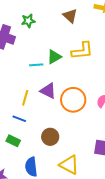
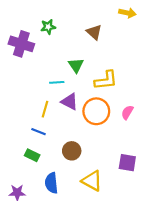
brown triangle: (70, 16) -> (94, 32), moved
yellow L-shape: (82, 51) -> (106, 80), moved
green triangle: (54, 57) -> (76, 65), turned -35
cyan line: (36, 65) -> (57, 82), moved

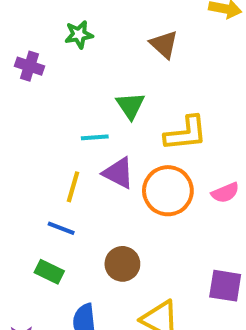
purple cross: (21, 44) -> (29, 66), size x0.6
pink semicircle: (127, 112) -> (225, 193), turned -144

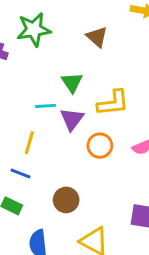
green star: (79, 35) -> (34, 30), size x1.6
purple triangle: (118, 173) -> (72, 119), moved, turned 40
orange circle: (168, 191) -> (100, 146), size x0.7

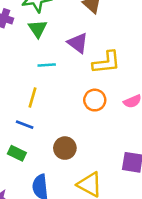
green triangle: (72, 82) -> (38, 29), moved
purple triangle: (72, 119) -> (78, 43), moved, turned -30

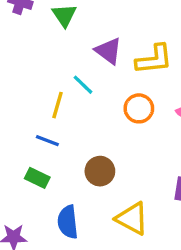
purple triangle: (78, 43) -> (108, 51), moved
cyan line: (47, 65) -> (83, 85), moved, turned 48

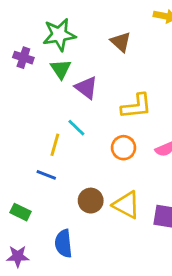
purple triangle: (108, 51) -> (86, 88), moved
green rectangle: (37, 178) -> (21, 212), moved
yellow triangle: (132, 219) -> (126, 205), moved

